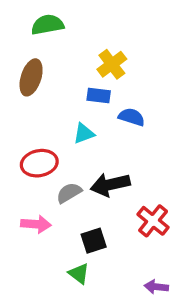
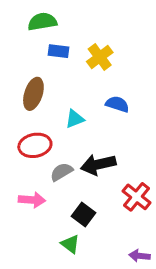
brown ellipse: (31, 77) -> (33, 94), moved
blue rectangle: (99, 96) -> (58, 51), moved
black square: (94, 241) -> (84, 215), turned -35

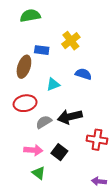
blue rectangle: (58, 51) -> (42, 50), moved
red cross: (137, 197) -> (97, 140), turned -30
pink arrow: (32, 200) -> (33, 150), moved
green triangle: (70, 244) -> (39, 173), moved

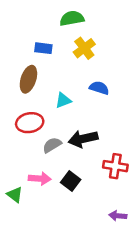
green semicircle: (30, 16) -> (72, 18), moved
blue rectangle: (42, 50) -> (43, 48), moved
green triangle: (39, 173) -> (15, 195), moved

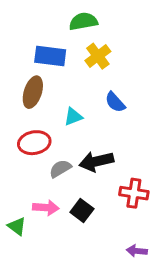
blue rectangle: (43, 48) -> (50, 56), size x1.5
blue semicircle: (99, 88) -> (115, 102), turned -150

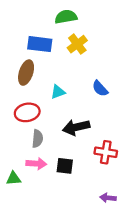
blue semicircle: (115, 102) -> (100, 88), moved
gray semicircle: (60, 169) -> (37, 139), moved, turned 126
black square: (82, 210) -> (65, 166), turned -30
green triangle: (17, 226) -> (14, 178), turned -42

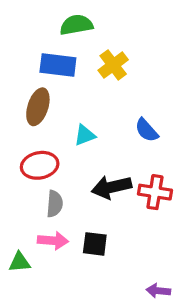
green semicircle: (66, 17) -> (76, 25), moved
red cross: (106, 152) -> (155, 192), moved

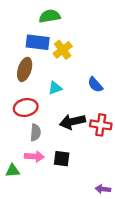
yellow cross: (113, 65) -> (63, 50), moved

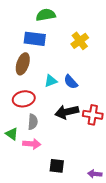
yellow cross: (63, 50) -> (80, 41), moved
blue semicircle: (95, 85) -> (71, 82), moved
black square: (62, 159) -> (57, 166), moved
green triangle: (13, 171) -> (12, 134), moved, turned 40

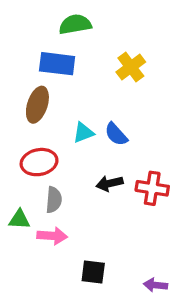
black arrow: (67, 112) -> (110, 183), size x0.7
green triangle: (12, 134) -> (19, 219), turned -32

